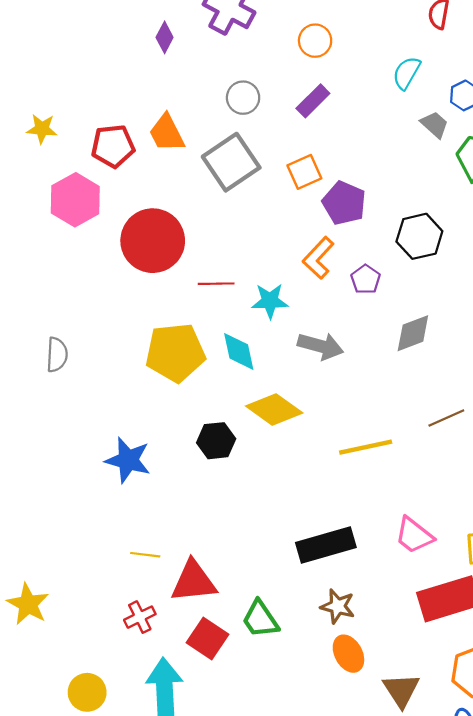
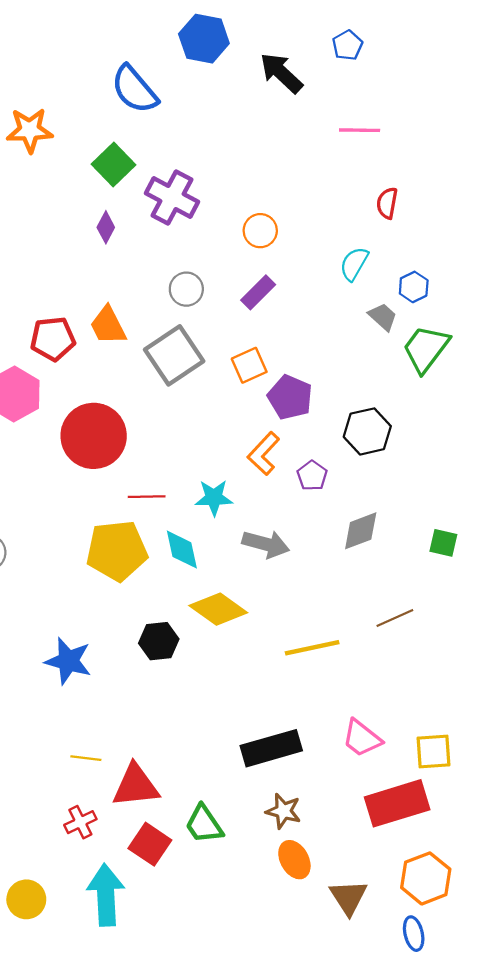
red line: (216, 284) -> (147, 497), moved

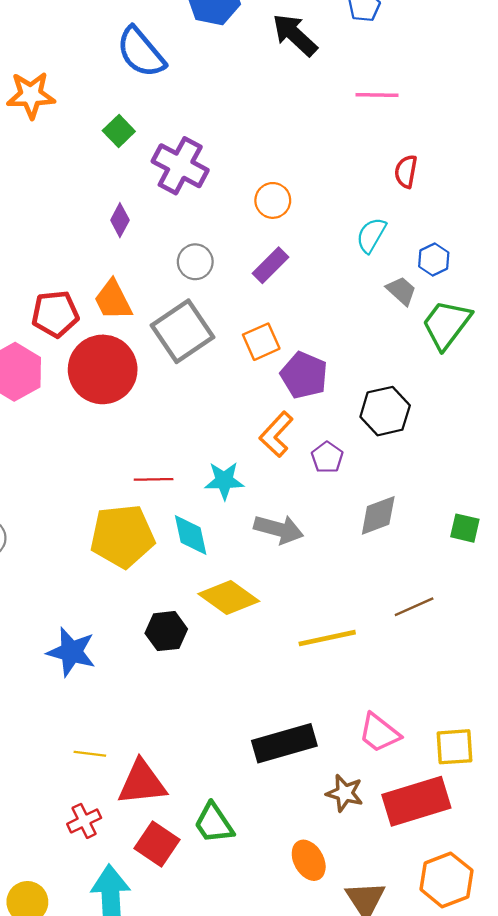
green square: (113, 164) -> (119, 131), size x0.7
purple diamond: (106, 227) -> (120, 220), moved
red circle: (94, 436) -> (103, 369), moved
brown star: (283, 811) -> (345, 793), moved

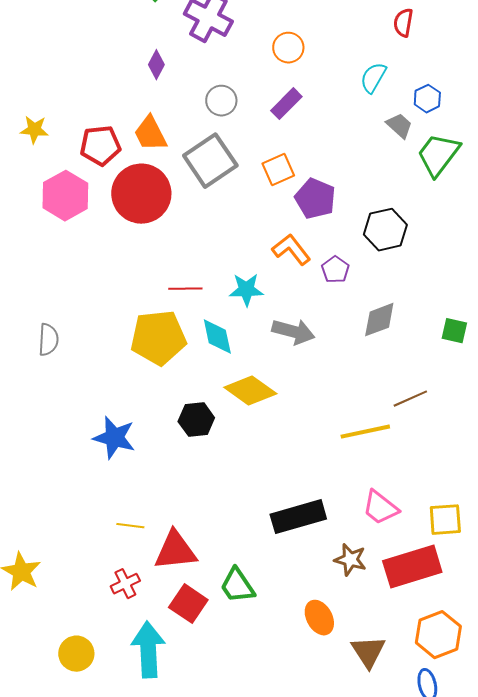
orange L-shape: (276, 434) -> (291, 250), turned 99
yellow line: (327, 638) -> (365, 432), moved

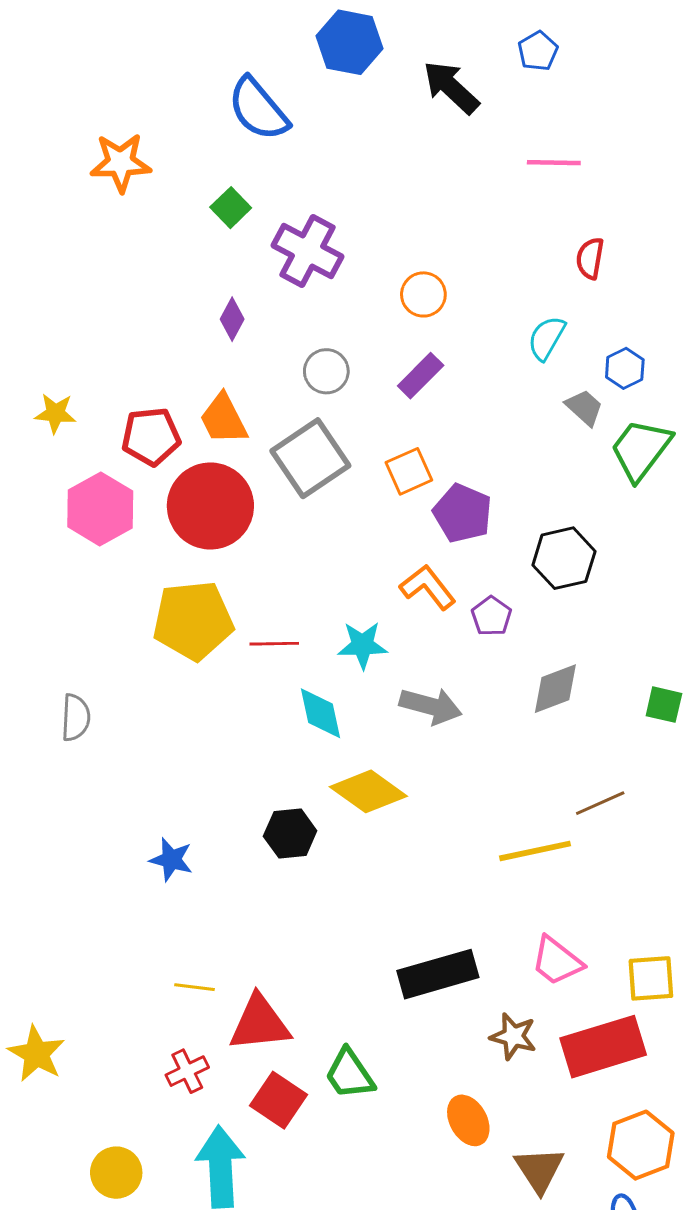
yellow pentagon: (158, 338) -> (193, 621), moved
blue star: (114, 438) -> (171, 860), size x0.7

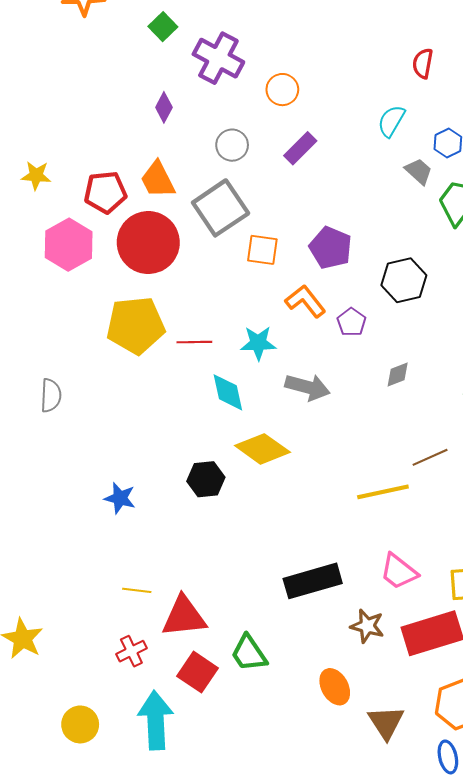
orange circle: (423, 294) -> (282, 90), moved
orange square: (409, 471) -> (262, 250), moved, turned 32
gray diamond: (555, 689) -> (398, 375), size x0.7

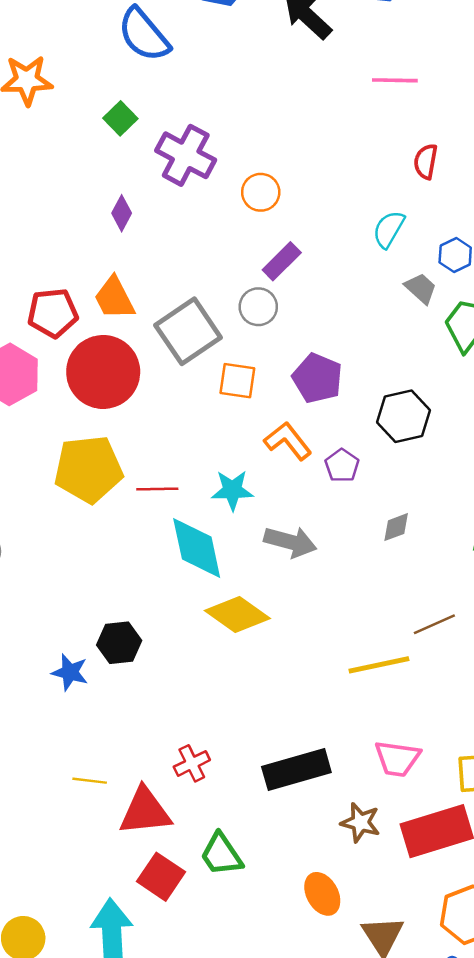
gray circle: (232, 145) -> (258, 307), moved
cyan diamond: (228, 392) -> (197, 548), size x1.4
black hexagon: (206, 479) -> (119, 643), moved
pink trapezoid: (399, 572) -> (397, 758), turned -30
red cross: (131, 651) -> (192, 763), moved

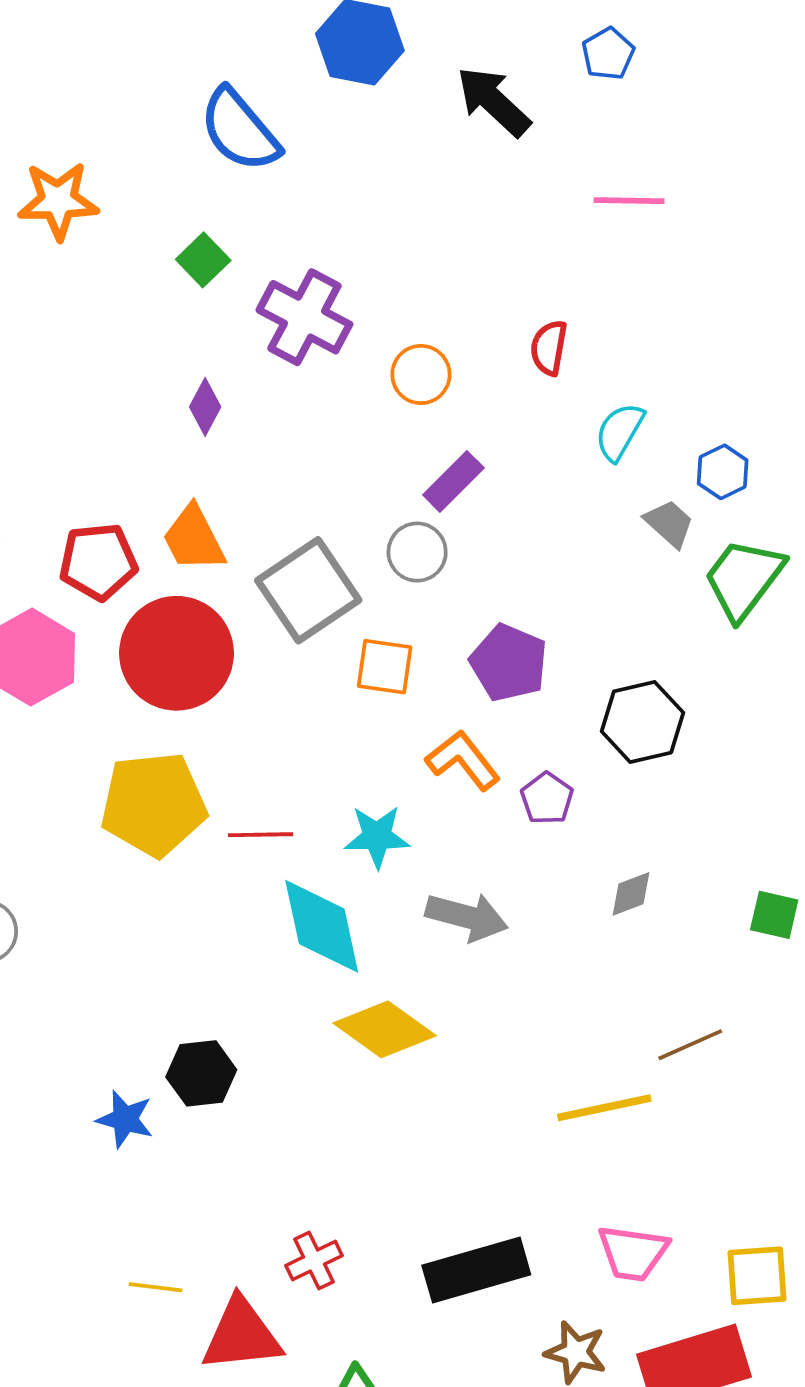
red semicircle: (426, 162) -> (549, 348), moved

